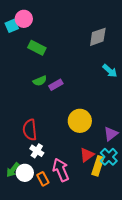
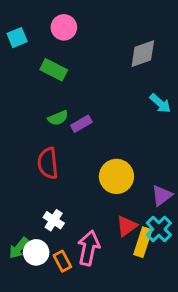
pink circle: (24, 19) -> (64, 27), moved
red semicircle: (30, 130) -> (48, 163), moved
pink arrow: (61, 170) -> (89, 248), turned 35

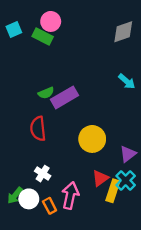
gray diamond: (143, 54) -> (123, 32), moved
green rectangle: (54, 70) -> (43, 36), moved
purple rectangle: (81, 124) -> (65, 97), size x1.6

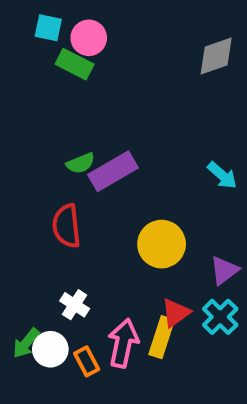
cyan square: (14, 30) -> (48, 28), moved, turned 35
cyan arrow: (127, 81) -> (222, 175), moved
yellow rectangle: (113, 191) -> (162, 337), moved

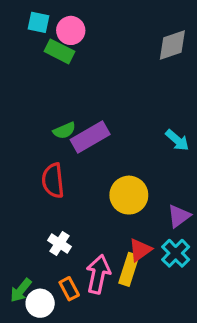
green arrow: (26, 343) -> (21, 290), moved
white circle: (50, 349) -> (40, 303), moved

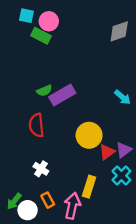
red triangle: (140, 250) -> (107, 152), moved
pink arrow: (98, 274) -> (72, 206), moved

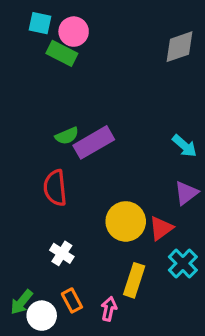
yellow circle: (89, 135) -> (126, 221), moved
purple triangle: (124, 150) -> (186, 193), moved
pink arrow: (72, 206) -> (109, 309), size x0.6

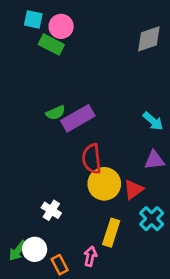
red semicircle: (55, 188) -> (92, 159), moved
purple triangle: (186, 193) -> (154, 160), turned 30
orange rectangle: (72, 300) -> (60, 265), moved
white circle: (42, 316) -> (35, 249), moved

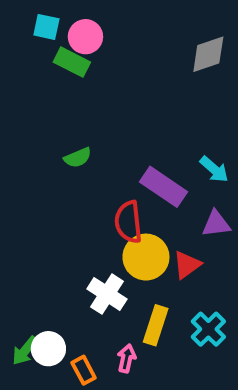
purple rectangle: (78, 118) -> (163, 187), moved, turned 64
white cross: (51, 210) -> (107, 294), moved, size x1.4
cyan cross: (152, 219) -> (208, 329), moved

